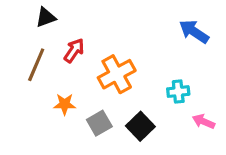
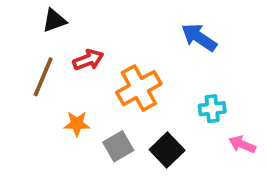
blue arrow: (194, 32) -> (199, 37), moved
red arrow: (74, 50) -> (88, 60), turned 35

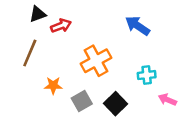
red arrow: (88, 60) -> (61, 26), moved

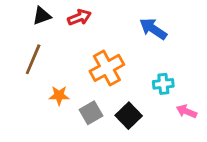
red arrow: (61, 26) -> (79, 17), moved

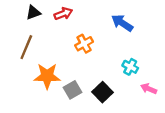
orange cross: (107, 68) -> (84, 44), moved, size x0.7
cyan cross: (163, 84) -> (130, 67), turned 35
orange star: (59, 95) -> (47, 76), size x1.6

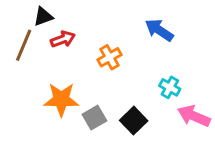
red arrow: (63, 14) -> (63, 39), moved
brown line: (26, 47) -> (24, 45), moved
pink arrow: (149, 89) -> (194, 116), size x1.5

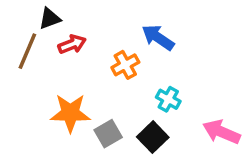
blue arrow: (159, 30) -> (158, 37), moved
cyan cross: (170, 87) -> (168, 99), moved

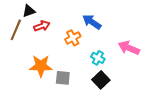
pink arrow: (221, 132) -> (129, 48), moved
gray square: (108, 134) -> (63, 78), turned 35
black square: (153, 137) -> (101, 80), moved

